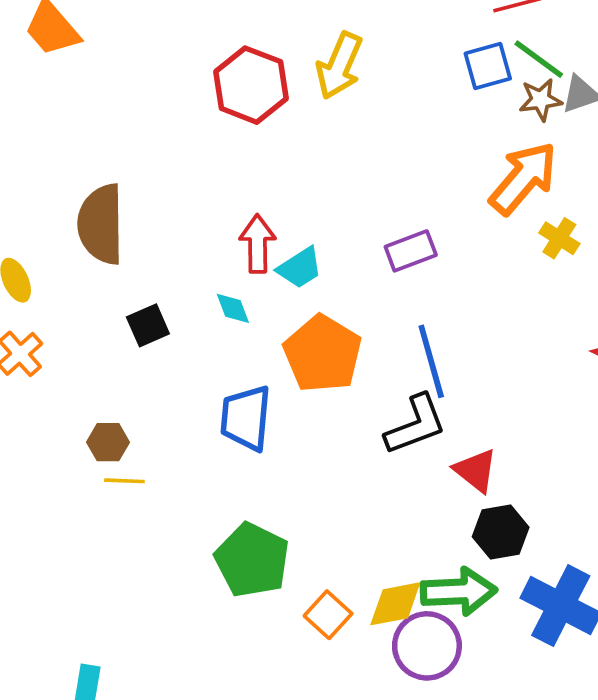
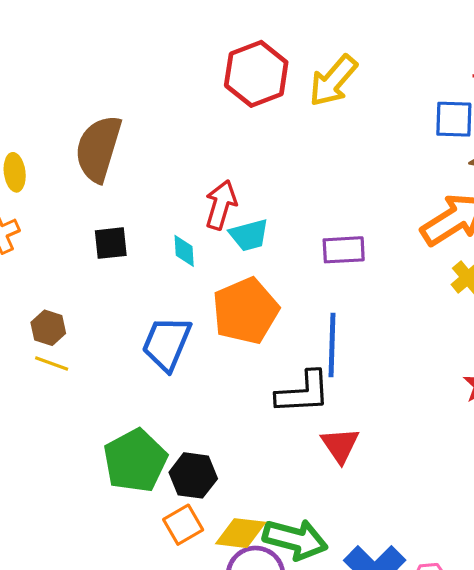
black hexagon: (501, 532) -> (193, 475), moved

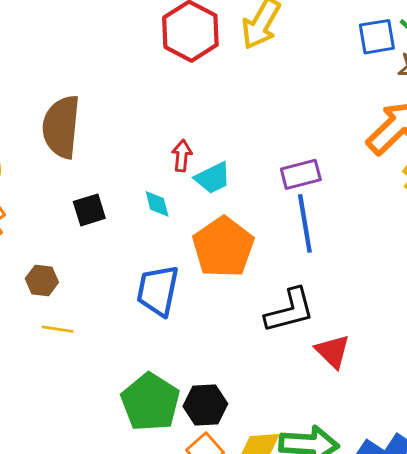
red arrow: (221, 205) -> (182, 156), size x0.7
brown hexagon: (48, 328) -> (42, 280), moved
blue line: (332, 345) -> (305, 223), moved

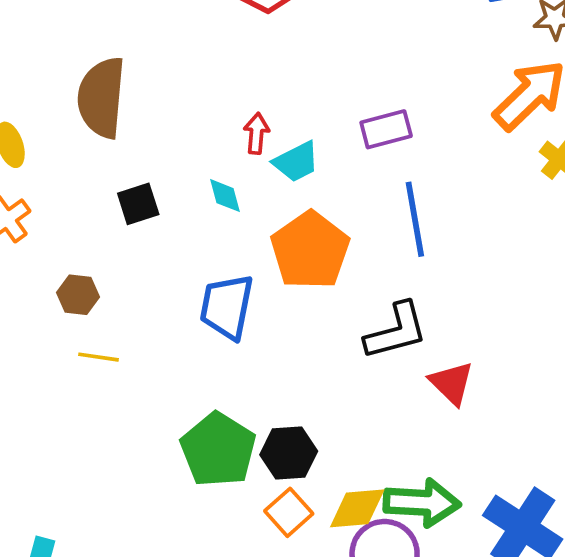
purple rectangle: (301, 174) -> (386, 129), moved

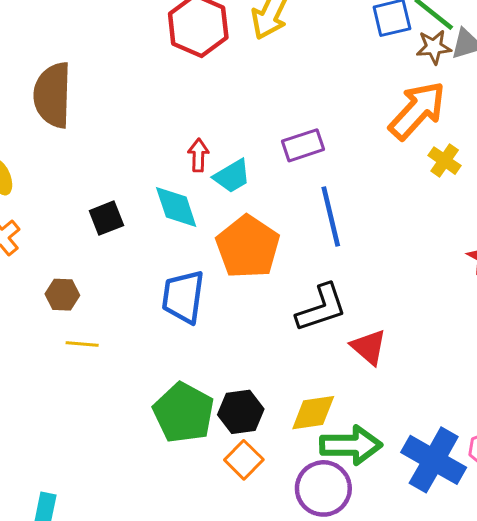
brown semicircle: (101, 97) -> (53, 95), moved
cyan diamond: (225, 196) -> (176, 207), size x1.6
yellow diamond: (357, 508) -> (313, 413), moved

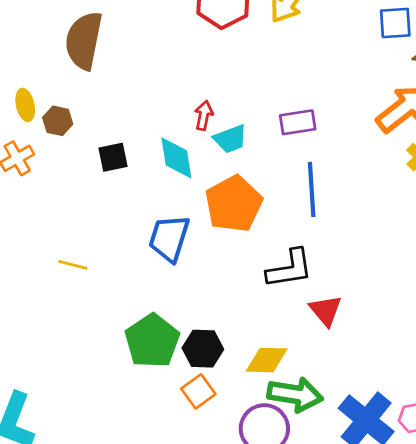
brown hexagon: (62, 295) -> (58, 121), moved

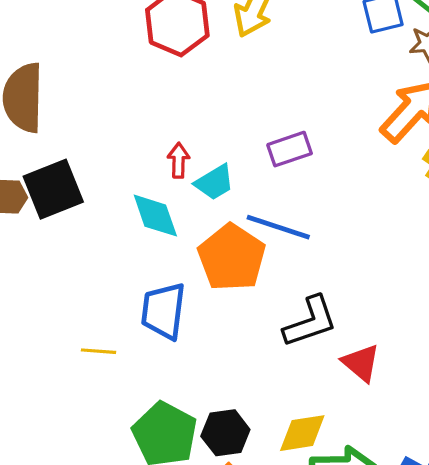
black square: (113, 157) -> (53, 189), moved, size x1.6
blue line: (312, 189) -> (278, 227), moved, turned -58
yellow line: (73, 265) -> (99, 351), moved

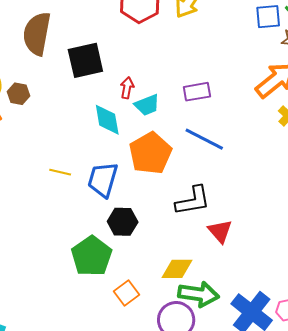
black square: (53, 189) -> (85, 60), moved
blue line: (278, 227) -> (204, 139), moved
yellow line: (99, 351) -> (60, 172), moved
black hexagon: (225, 433) -> (123, 222), moved

